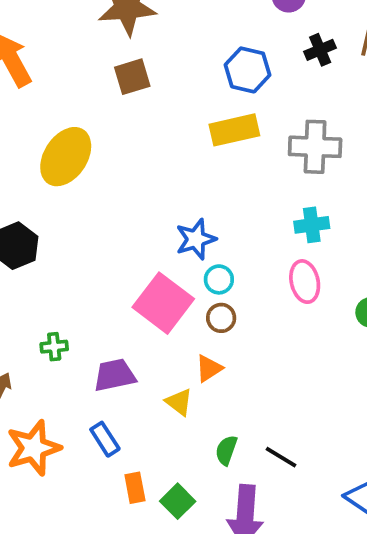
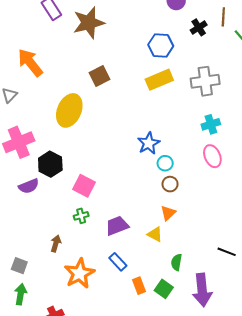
brown square: (132, 77) -> (99, 76), moved
pink square: (163, 303) -> (84, 186), moved, size x0.7
green semicircle: (226, 450) -> (176, 262), moved
black line: (281, 457) -> (227, 252), moved

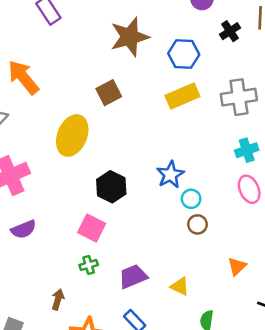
brown star: (89, 23) -> (130, 37), moved
black hexagon: (50, 164) -> (111, 187), moved
orange triangle: (168, 213) -> (237, 266), moved

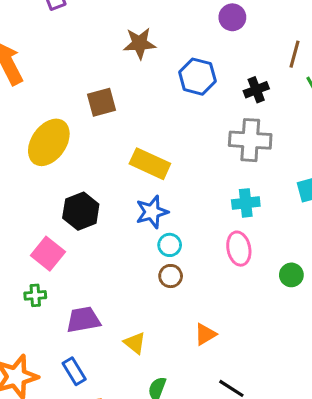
black cross: (230, 31) -> (256, 90), moved
brown star: (130, 37) -> (140, 43), size x0.7
yellow rectangle: (182, 96) -> (150, 164), moved, turned 36

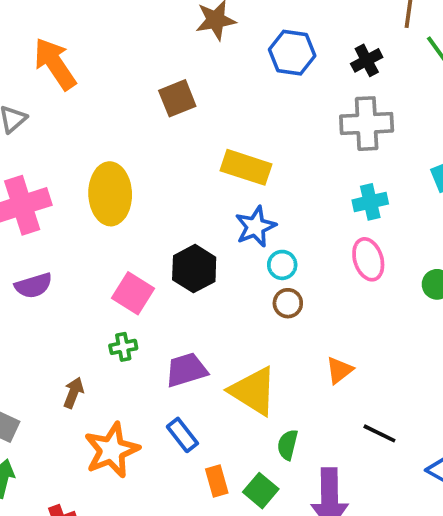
yellow ellipse: (49, 142) -> (110, 194), moved, turned -30
black hexagon: (81, 211) -> (194, 269), moved
yellow triangle: (135, 343) -> (253, 391), size x1.8

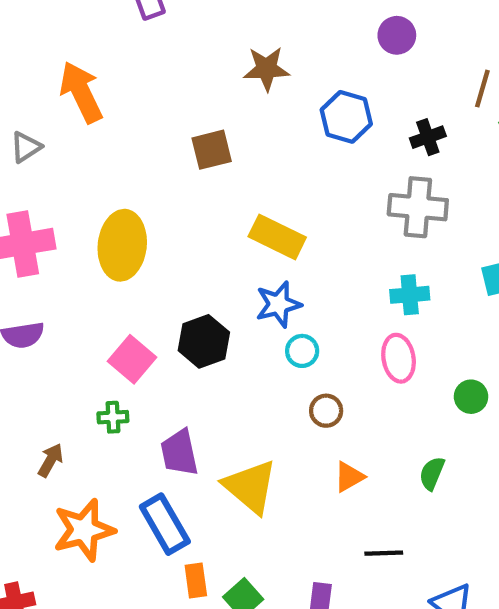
brown circle: (288, 303) -> (326, 411), moved
purple trapezoid: (186, 370) -> (179, 453), turned -93
black line: (379, 433) -> (384, 553), turned -36
blue rectangle: (182, 435) -> (165, 524), size x1.5
green semicircle: (288, 445) -> (432, 473), moved

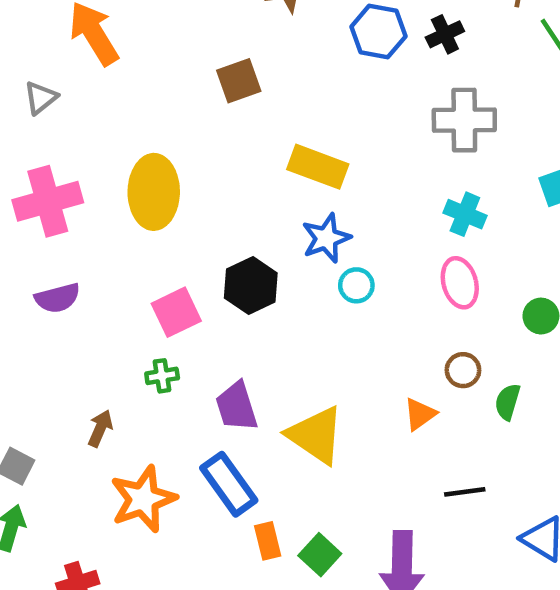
black cross: (428, 137) -> (445, 34), moved
cyan cross: (410, 295) -> (465, 214), turned 33
pink square: (132, 359) -> (176, 312), turned 30
brown circle: (326, 411) -> (463, 370), moved

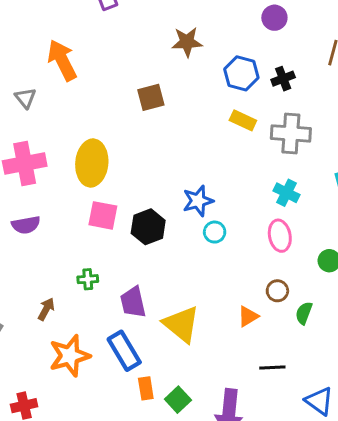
gray triangle: (41, 98) -> (25, 98), turned -35
yellow rectangle: (318, 167) -> (243, 120), moved, size x0.7
pink square: (176, 312) -> (103, 215), moved, turned 32

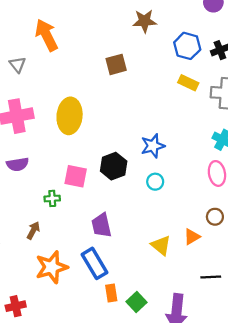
pink square: (103, 215) -> (76, 176), moved
cyan circle: (215, 232) -> (155, 182), moved
green cross: (88, 279) -> (52, 198), moved
yellow triangle: (181, 324) -> (161, 245), moved, size x0.7

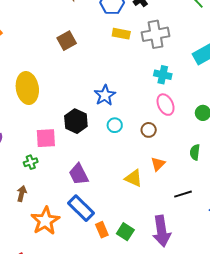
brown square: (116, 64) -> (67, 41), moved
brown circle: (215, 217) -> (149, 130), moved

